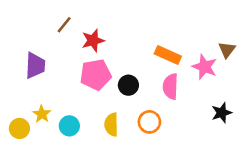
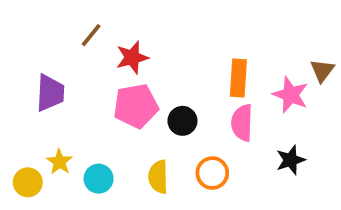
orange rectangle: (168, 55) -> (238, 78), turned 70
black star: (222, 113) -> (291, 160), moved

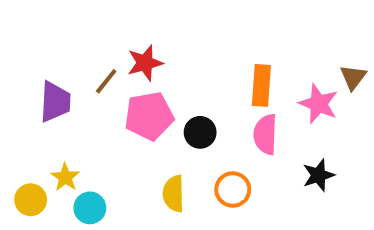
brown line: (91, 35) -> (106, 81), moved
cyan circle: (99, 179) -> (90, 208), moved

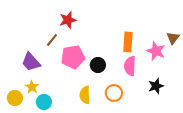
red star: (145, 63) -> (68, 20), moved
purple trapezoid: (55, 102) -> (31, 62), moved, turned 135

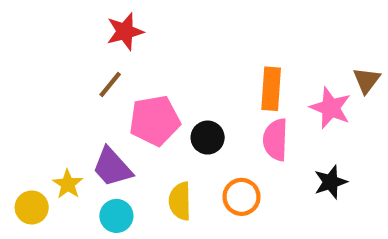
red star: (68, 20) -> (125, 32), moved
purple trapezoid: (31, 62) -> (112, 167), moved
cyan circle: (44, 102) -> (116, 216), moved

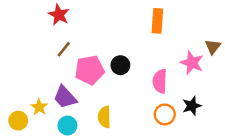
red star: (125, 32) -> (59, 15), moved, turned -30
orange rectangle: (271, 89) -> (157, 21), moved
black circle: (208, 138) -> (120, 65), moved
orange circle: (242, 197) -> (165, 114), moved

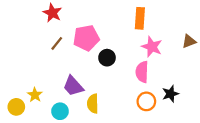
brown triangle: (213, 47) -> (189, 41), turned 32
pink star: (192, 63) -> (152, 47), moved
pink pentagon: (90, 70) -> (86, 38), moved
purple trapezoid: (65, 97) -> (73, 86), moved

